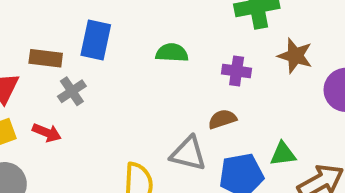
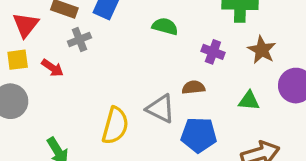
green triangle: (283, 154) -> (249, 101), moved

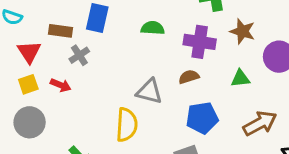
purple cross: (213, 52) -> (200, 42), size x1.5
gray triangle: (161, 109) -> (149, 91), moved

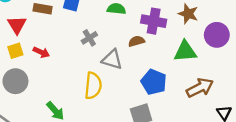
gray cross: (79, 55) -> (89, 38), moved
brown semicircle: (189, 77) -> (136, 41), moved
green triangle: (240, 78) -> (185, 51), size x1.5
blue pentagon: (202, 118) -> (154, 82), turned 30

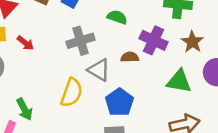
gray cross: (89, 38) -> (81, 41), size x1.5
blue pentagon: (154, 82) -> (119, 102), moved

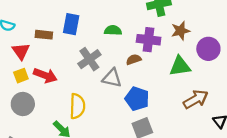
brown star: (192, 42) -> (180, 31), turned -30
red arrow: (25, 43) -> (45, 75), size x1.5
yellow semicircle: (72, 93) -> (77, 106), moved

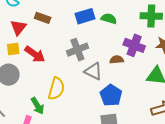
blue rectangle: (71, 24) -> (85, 16), moved, turned 48
green semicircle: (113, 30) -> (109, 19), moved

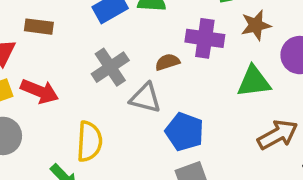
brown semicircle: (117, 60) -> (167, 62), moved

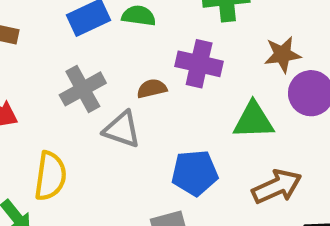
brown star: (256, 25) -> (282, 54), moved
blue pentagon: (184, 132) -> (195, 173), moved, turned -30

